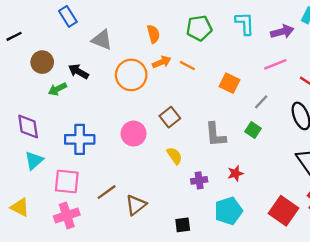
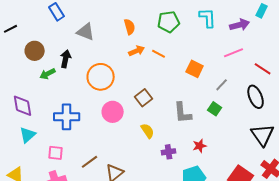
black arrow: (78, 71) -> (66, 59), turned 72
orange circle: (131, 75) -> (101, 77), moved
pink square: (67, 182) -> (56, 153), size x0.7

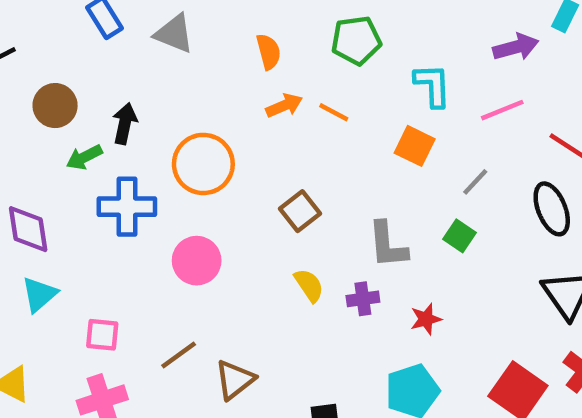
cyan L-shape: (208, 18) -> (433, 85), moved
gray triangle: (86, 32) -> (174, 34), moved
pink circle: (113, 112) -> (197, 261), moved
blue cross: (67, 117) -> (127, 207), moved
purple cross: (169, 152) -> (363, 299), moved

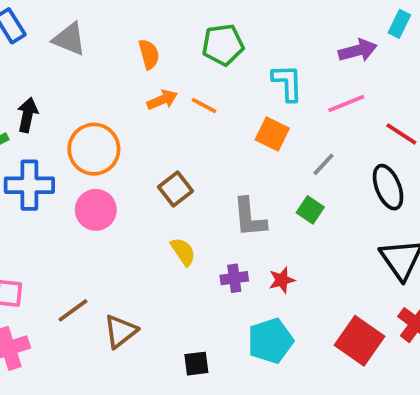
pink circle: (197, 261) -> (96, 210), moved
purple cross: (363, 299) -> (234, 278), moved

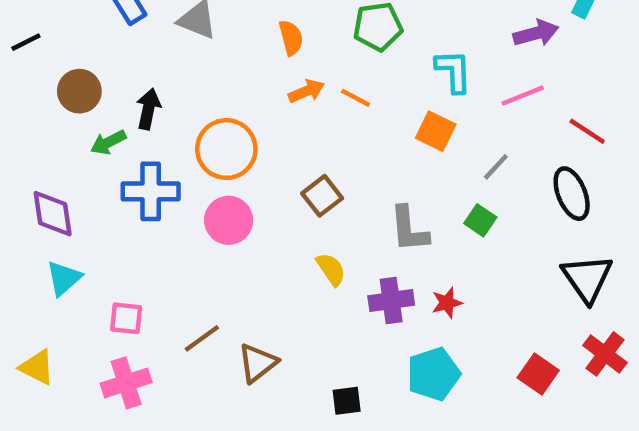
purple cross: (234, 278) -> (391, 300), size x1.4
red square: (360, 341) -> (538, 374), size x0.7

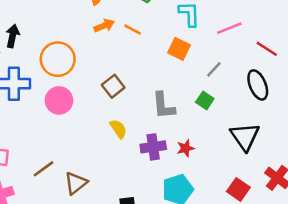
black triangle: (587, 278) -> (245, 137), moved

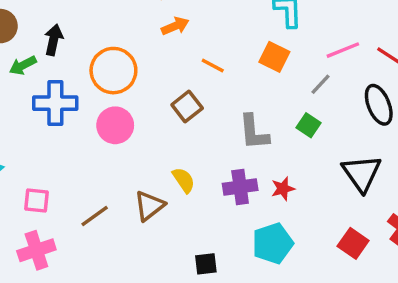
pink line: (229, 28) -> (343, 50), moved
orange line: (133, 29) -> (213, 65), moved
yellow semicircle: (118, 129) -> (184, 180), moved
brown triangle: (76, 183) -> (149, 206), moved

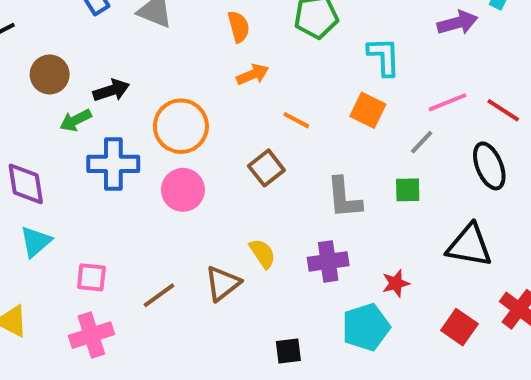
black arrow: (54, 40) -> (111, 90), turned 60
green square: (309, 125) -> (408, 190), turned -35
black triangle: (362, 173) -> (469, 246), turned -45
red star: (283, 189) -> (396, 283), moved

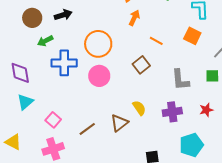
orange arrow: (253, 74) -> (134, 18), turned -42
black arrow: (111, 90) -> (63, 15), moved
pink square: (91, 277) -> (53, 120), turned 35
red star: (396, 283) -> (206, 110), moved

